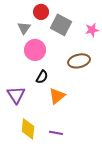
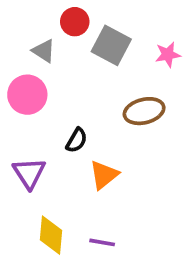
gray triangle: (24, 28) -> (44, 51), turned -32
pink circle: (35, 50) -> (27, 95), moved

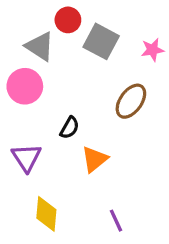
gray triangle: (44, 51) -> (40, 46), size x1.4
brown ellipse: (144, 111) -> (131, 101), turned -40
purple line: (102, 242) -> (116, 221), moved, turned 55

